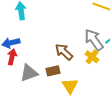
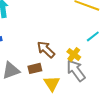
gray arrow: (94, 40) -> (76, 70), moved

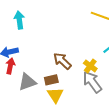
yellow triangle: (52, 83) -> (55, 95), moved

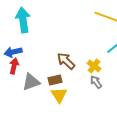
cyan arrow: (19, 20) -> (23, 20), size x1.4
gray arrow: (92, 82) -> (96, 82), size x0.6

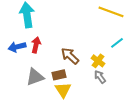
red arrow: (14, 66) -> (36, 45), moved

